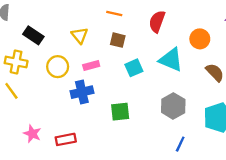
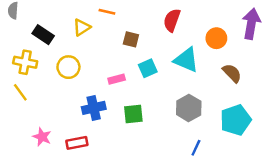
orange line: (114, 13) -> (107, 12), moved
yellow triangle: (80, 35) -> (82, 27), moved, turned 36
pink rectangle: (91, 65) -> (117, 79), moved
blue cross: (82, 92) -> (94, 108), moved

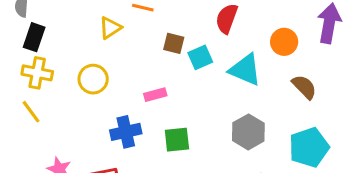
black rectangle: (43, 35) -> (34, 37), moved, turned 75
cyan square: (148, 68) -> (200, 57), moved

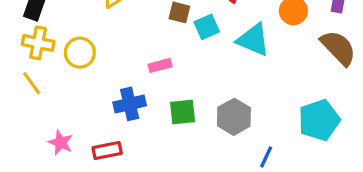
yellow circle: (93, 79) -> (80, 53), moved
brown semicircle: (304, 87) -> (338, 48), moved, size x1.4
gray hexagon: (248, 132) -> (234, 117), moved

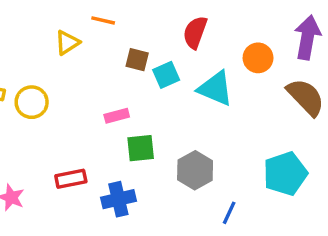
blue cross: (130, 104) -> (118, 199), moved
green square: (183, 112) -> (141, 148), moved
red rectangle: (107, 151) -> (71, 179), moved

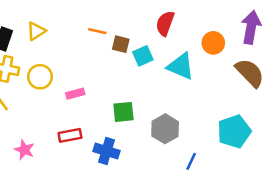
orange line: (103, 20) -> (97, 31), moved
yellow triangle: (67, 43) -> (36, 31), moved
pink rectangle: (117, 116) -> (75, 94), moved
blue cross: (118, 199) -> (106, 151), turned 30

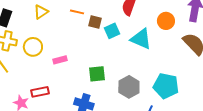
yellow triangle: (36, 31) -> (41, 12), moved
cyan pentagon: (234, 131) -> (166, 86), moved, turned 30
red rectangle: (70, 135) -> (40, 92), moved

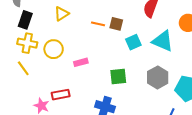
orange line: (77, 12) -> (98, 24), moved
cyan square: (112, 31) -> (133, 42), moved
gray hexagon: (129, 87) -> (158, 77), moved

